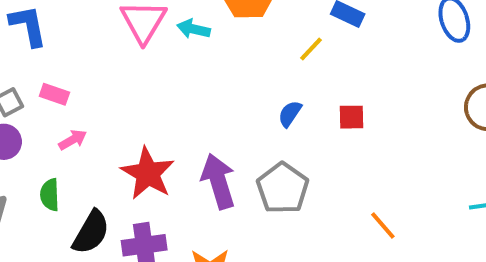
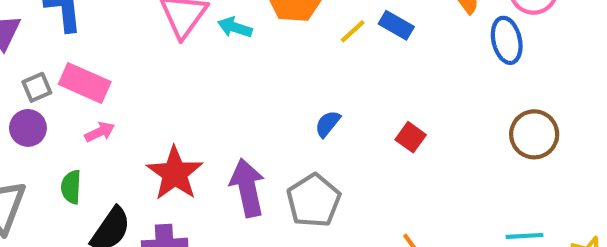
yellow line: (311, 49) -> (353, 31), moved
pink rectangle: (54, 94) -> (85, 83), size x1.6
red square: (351, 117) -> (411, 137), moved, turned 32

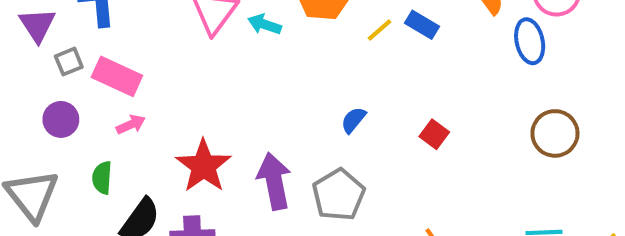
gray square: (37, 87) -> (69, 62), moved

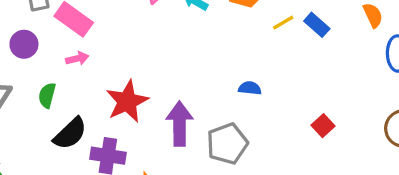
blue semicircle: (353, 120) -> (250, 88), turned 45
red square: (434, 134) -> (323, 126), moved

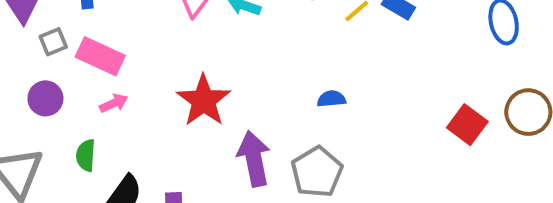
red star: (127, 101) -> (204, 101), moved
red square: (323, 126) -> (467, 125), moved, size x1.4

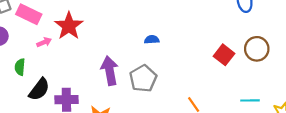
red star: (204, 101) -> (69, 26), moved
pink arrow: (114, 103) -> (44, 42), moved

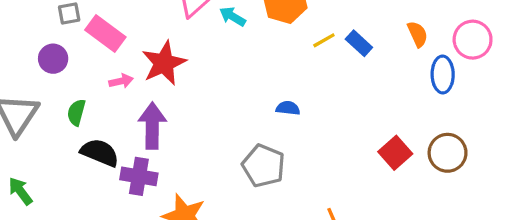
purple arrow: (110, 71) -> (152, 126), moved
gray pentagon: (143, 78) -> (263, 166), turned -30
black semicircle: (39, 89) -> (100, 153), turned -115

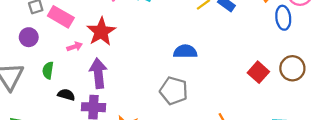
blue semicircle: (288, 108) -> (185, 51), size x1.5
black semicircle: (100, 153) -> (66, 95), size x0.7

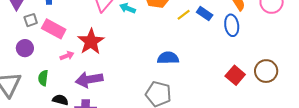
blue ellipse: (283, 18) -> (232, 25), moved
purple arrow: (98, 73) -> (89, 80), turned -92

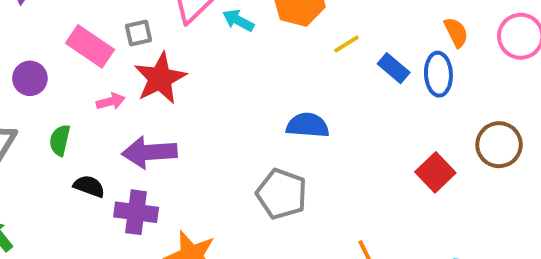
blue rectangle: (205, 14) -> (394, 68), moved
gray square: (31, 20) -> (139, 33), moved
brown circle: (266, 71) -> (499, 145), moved

